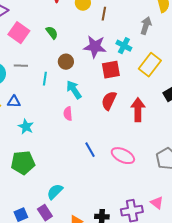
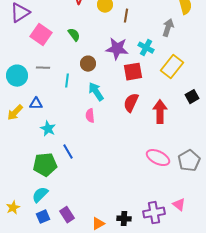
blue line: (90, 150) -> (68, 152), moved
pink ellipse: (123, 156) -> (158, 158), moved
cyan semicircle: (55, 192) -> (40, 195), moved

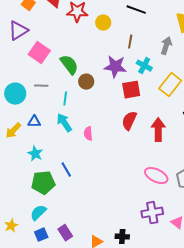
brown line: (126, 16) -> (130, 42), moved
green semicircle: (74, 35) -> (69, 65), moved, size x1.5
cyan arrow: (96, 92) -> (64, 123), moved
cyan star: (48, 129) -> (35, 154), moved
purple cross: (154, 213) -> (152, 213), moved

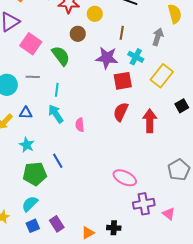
brown circle: (86, 82) -> (78, 34), moved
pink ellipse: (156, 176) -> (125, 178), moved

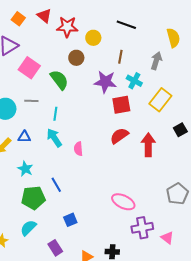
red semicircle: (121, 112) -> (119, 136), turned 30
blue square: (33, 226) -> (70, 220), moved

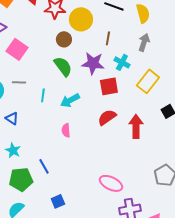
yellow circle: (93, 38) -> (81, 19), size x1.5
yellow semicircle: (173, 38) -> (143, 13), moved
green semicircle: (59, 80) -> (63, 66), moved
blue triangle: (24, 137) -> (12, 118), turned 32
cyan arrow: (54, 138) -> (70, 100), moved, turned -84

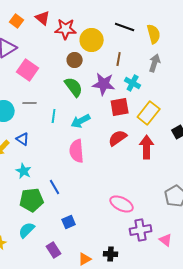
yellow rectangle: (148, 81) -> (149, 113), moved
pink semicircle: (66, 130) -> (77, 151), size x1.6

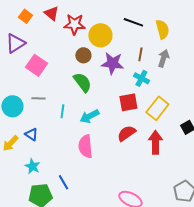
brown line: (119, 59) -> (140, 54), moved
purple star: (104, 84) -> (112, 63), moved

